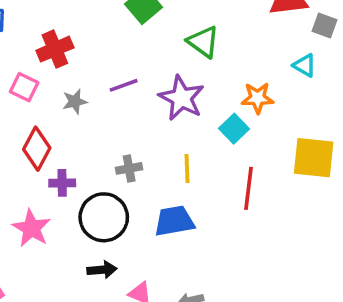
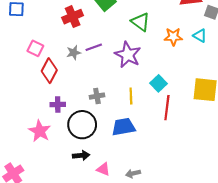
red cross: (55, 49) -> (73, 17), moved
orange star: (257, 98) -> (173, 37), moved
gray star: (75, 102) -> (74, 53), moved
cyan square: (234, 129) -> (158, 83), moved
red diamond: (37, 149) -> (49, 71), moved

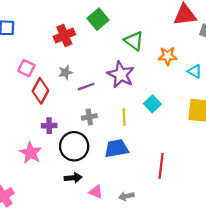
cyan triangle: (200, 36) -> (195, 71), moved
purple line: (94, 47) -> (86, 87), moved
red line: (167, 108) -> (161, 166), moved

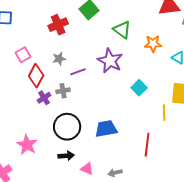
pink square: (26, 68) -> (23, 55), turned 35
gray cross: (89, 117) -> (63, 91), moved
yellow line: (124, 117) -> (164, 113), moved
purple cross: (49, 126) -> (44, 98), moved, turned -32
pink star: (31, 153) -> (27, 145), moved

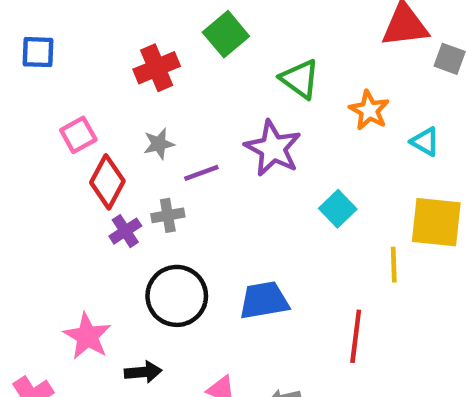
orange star: (153, 44) -> (369, 110), turned 30
black arrow: (66, 156) -> (143, 372), moved

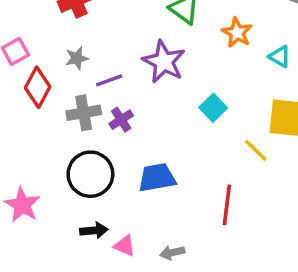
gray cross: (168, 215) -> (84, 113), size x1.4
purple cross: (125, 231) -> (121, 120), moved
yellow line: (394, 265) -> (256, 150), turned -44
black arrow: (143, 372) -> (94, 230), moved

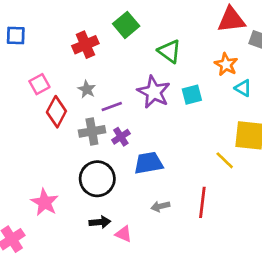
orange star: (237, 33) -> (226, 64), moved
gray star: (77, 58) -> (87, 89), turned -30
cyan square: (213, 108) -> (192, 95), moved, turned 30
blue trapezoid: (157, 178) -> (148, 163), moved
gray arrow: (172, 253) -> (160, 206), moved

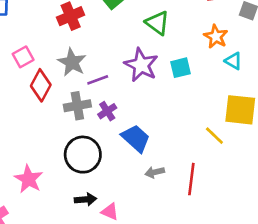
gray star: (87, 89) -> (72, 62), size x1.5
blue trapezoid: (148, 163) -> (136, 138), turned 52
gray arrow: (160, 206) -> (155, 172), moved

